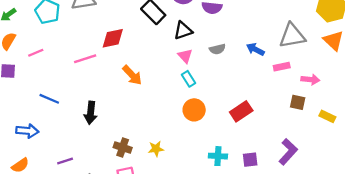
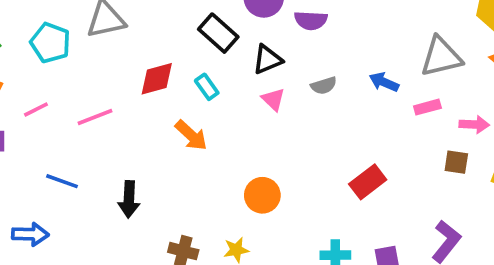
pink line: (85, 59) -> (95, 117), moved
cyan rectangle: (188, 79) -> (207, 87), moved
orange circle: (194, 110) -> (262, 195), moved

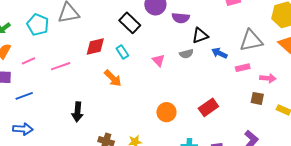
black triangle: (267, 60) -> (200, 36), moved
blue line: (62, 181) -> (24, 96), moved, turned -42
orange circle: (262, 195) -> (166, 112), moved

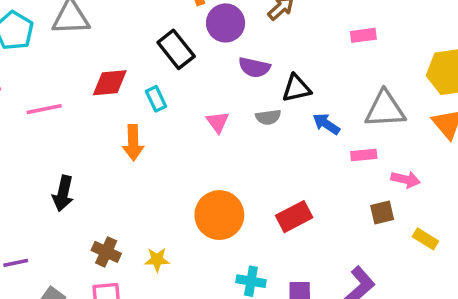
purple semicircle: (181, 18) -> (254, 67), moved
orange arrow: (113, 78) -> (133, 143), turned 36
brown square: (257, 98) -> (382, 212), turned -32
orange circle: (166, 112) -> (219, 215), size x1.4

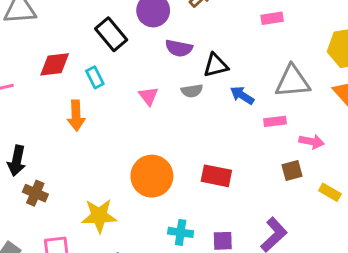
red rectangle: (294, 217) -> (216, 176), turned 40
brown cross: (106, 252) -> (35, 193), moved
yellow star: (157, 260) -> (99, 216), size x1.6

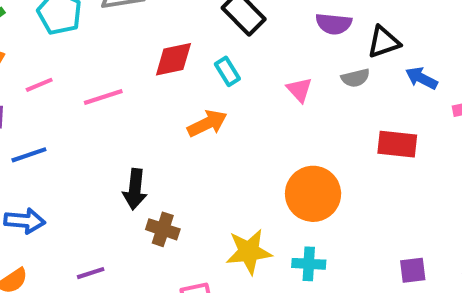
orange arrow: (76, 116) -> (207, 123), turned -108
red rectangle: (216, 176) -> (397, 144), moved
cyan cross: (181, 232) -> (309, 264), moved

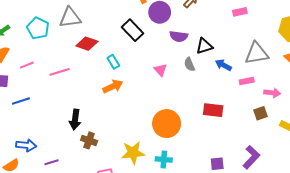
red diamond: (173, 59) -> (87, 44), moved, turned 30
cyan rectangle: (227, 71) -> (113, 62), moved
gray semicircle: (355, 78) -> (189, 64), turned 80
red rectangle: (397, 144) -> (213, 110), moved
blue arrow: (25, 221) -> (26, 145), moved

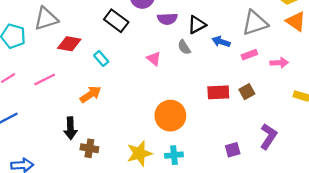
orange arrow: (113, 86) -> (91, 94), moved
brown square: (260, 113) -> (247, 92), moved

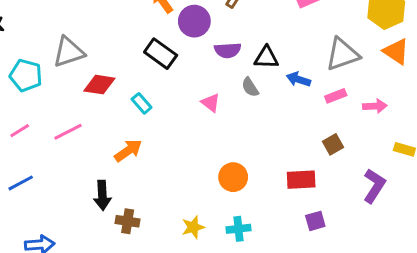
black triangle: (197, 25) -> (266, 58), turned 30
red rectangle: (218, 92) -> (301, 180), moved
orange circle: (170, 116) -> (233, 177), size x0.7
purple L-shape: (268, 136) -> (374, 186), moved
yellow star: (139, 153) -> (193, 227), size x0.7

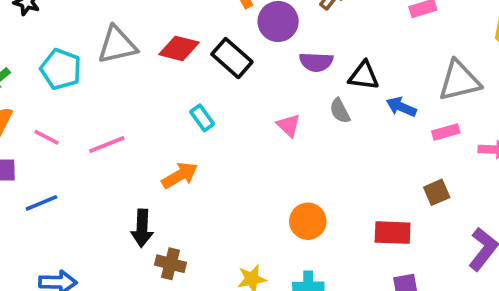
red diamond: (99, 85) -> (179, 48), moved
pink line: (20, 131) -> (47, 137), turned 54

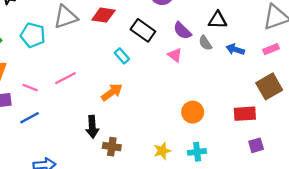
black rectangle: (232, 58) -> (143, 30), moved
purple semicircle: (316, 62) -> (182, 31), moved, turned 48
blue arrow: (401, 107) -> (235, 49), moved
pink line: (47, 137) -> (30, 88), moved
brown square: (437, 192) -> (269, 86), size x1.6

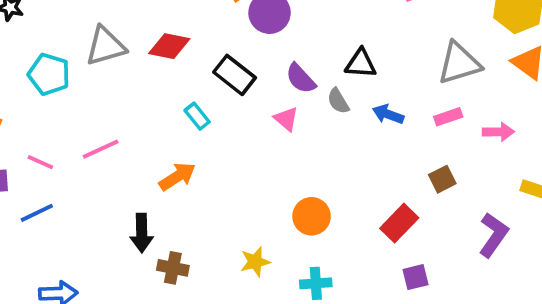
brown square: (269, 86) -> (442, 179), size x0.6
red rectangle: (245, 114) -> (399, 223), turned -45
yellow star: (162, 151) -> (255, 262), moved

